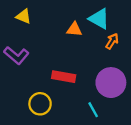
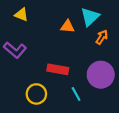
cyan triangle: (99, 19) -> (90, 17), turned 48
cyan line: (93, 110) -> (76, 94), moved

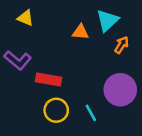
red rectangle: (58, 69) -> (48, 79), moved
yellow circle: (36, 94) -> (56, 110), moved

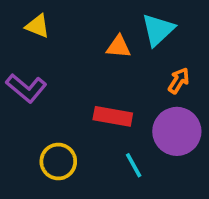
orange arrow: (122, 45) -> (179, 81), moved
red rectangle: (48, 79) -> (113, 116), moved
yellow circle: (56, 110) -> (58, 162), moved

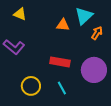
orange arrow: (179, 81) -> (97, 33), moved
cyan line: (134, 165) -> (62, 88), moved

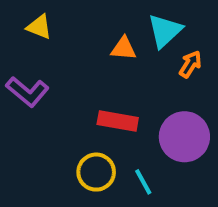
yellow circle: (31, 86) -> (96, 172), moved
cyan line: (62, 88) -> (143, 182), moved

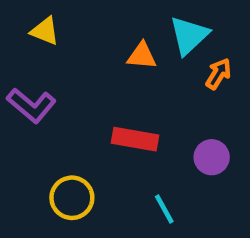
purple circle: (184, 137) -> (212, 157), size x0.6
yellow circle: (96, 172) -> (72, 198), moved

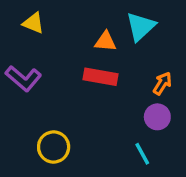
orange arrow: (218, 74) -> (162, 83), moved
red rectangle: (135, 139) -> (100, 77), moved
cyan line: (164, 209) -> (142, 154), moved

